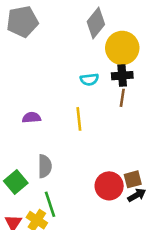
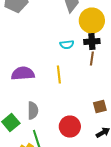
purple semicircle: (32, 118) -> (23, 74), size x1.6
brown square: (133, 179) -> (100, 106), moved
red circle: (109, 186) -> (70, 126), moved

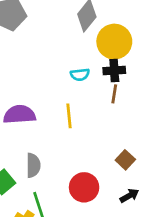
brown square: (100, 106) -> (125, 160), turned -32

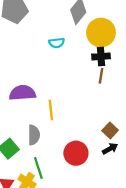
cyan semicircle: (80, 75) -> (57, 43), moved
yellow line: (69, 116) -> (51, 110), moved
black arrow: (129, 196) -> (110, 149), moved

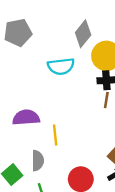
cyan semicircle: (57, 43) -> (61, 66), size x1.6

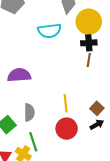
yellow line: (55, 135) -> (66, 103), moved

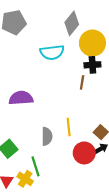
brown line: (89, 60) -> (82, 82), moved
gray semicircle: (29, 112) -> (47, 136), moved
red circle: (67, 129) -> (84, 153), moved

